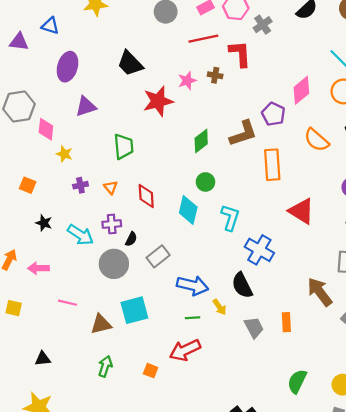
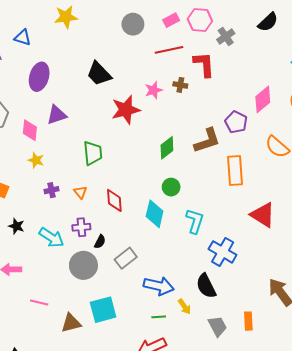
pink diamond: (46, 129) -> (30, 130), moved

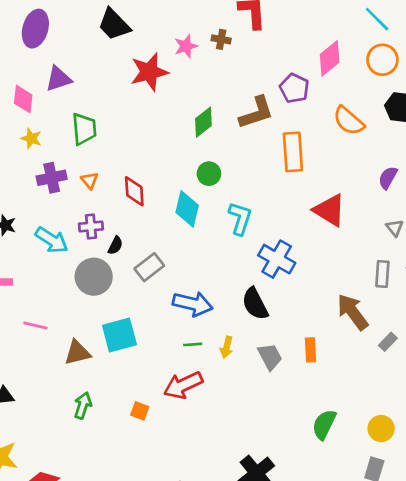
green trapezoid: (93, 153) -> (84, 129), moved
purple cross: (51, 190) -> (52, 178), size x1.5
yellow arrow: (184, 307) -> (227, 347), moved, turned 49

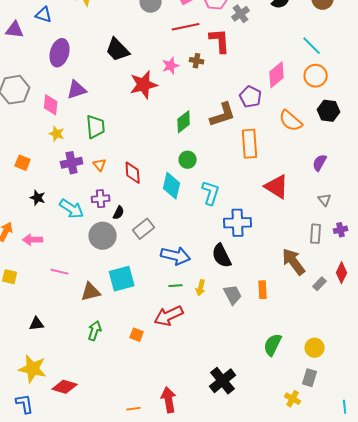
blue cross: (277, 259) -> (238, 223), turned -32

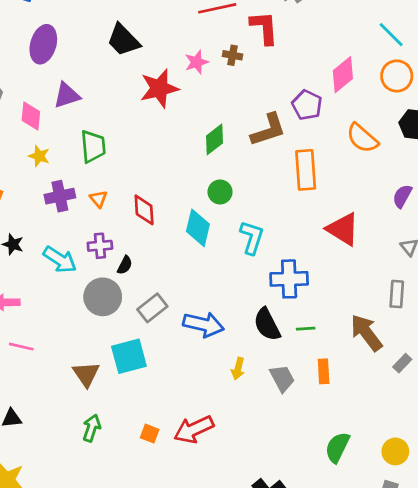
gray rectangle: (144, 229) -> (152, 308), moved
pink line: (60, 272) -> (21, 347), moved
green line: (176, 286) -> (306, 329), moved
brown triangle: (91, 292) -> (86, 374), turned -50
red arrow: (169, 316) -> (194, 429), moved

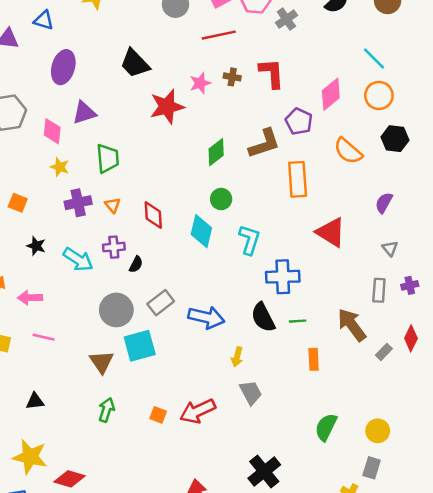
red L-shape: (264, 28) -> (272, 73), moved
gray circle: (103, 297) -> (116, 310), moved
gray trapezoid: (282, 378) -> (251, 393), moved

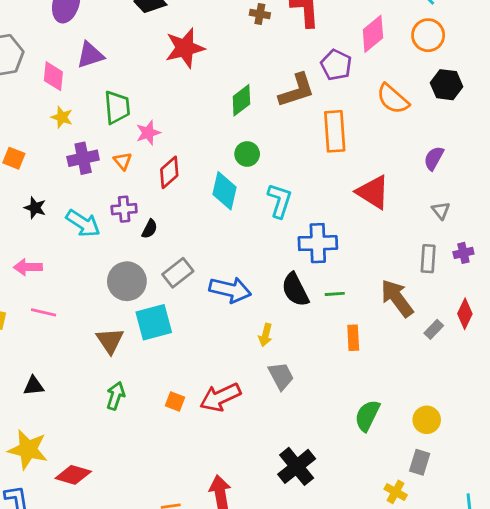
pink star: (200, 83) -> (148, 133), moved
red diamond: (153, 215) -> (169, 172), turned 52

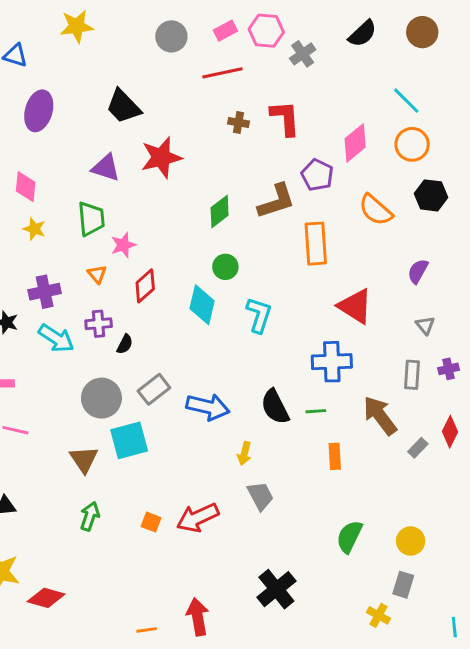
purple triangle: (90, 55) -> (106, 168), moved, turned 36
purple cross: (83, 158) -> (45, 292), moved
blue cross: (318, 243) -> (332, 362), moved

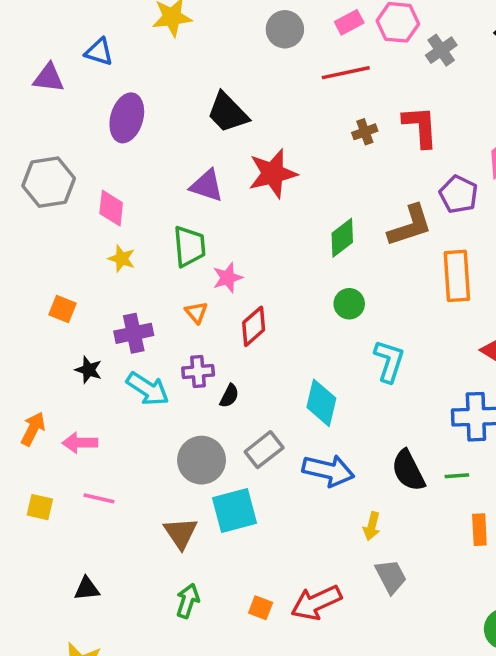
brown cross: (239, 122) -> (365, 132), turned -30
cyan diamond: (202, 305) -> (321, 403), moved

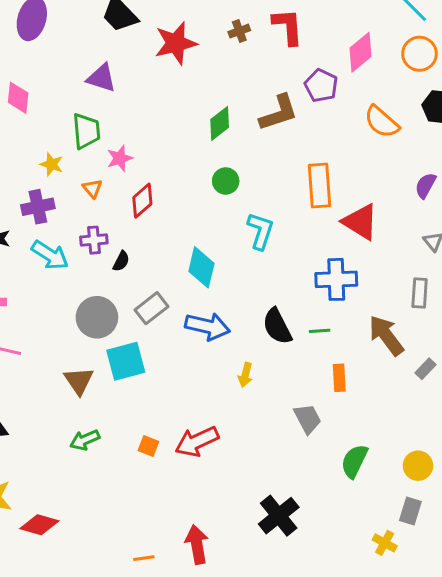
red star: (273, 173) -> (176, 43), moved
yellow star: (122, 259) -> (52, 164), moved
orange rectangle: (457, 276) -> (320, 186), moved
gray trapezoid: (391, 577) -> (307, 419), moved
green arrow: (188, 601) -> (85, 440), turned -132

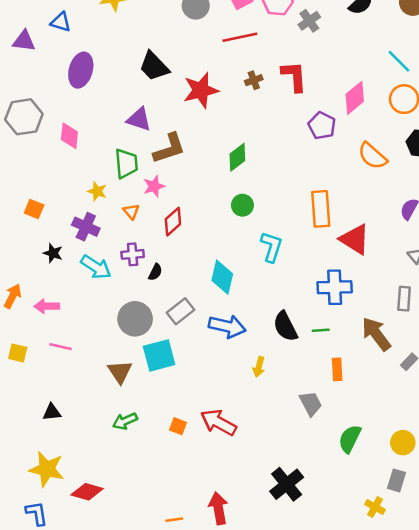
brown L-shape: (279, 113) -> (169, 148), moved
purple cross: (38, 207) -> (86, 227), turned 36
red arrow: (197, 441) -> (218, 422), turned 54

